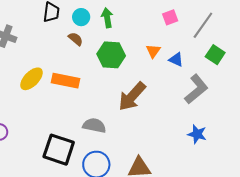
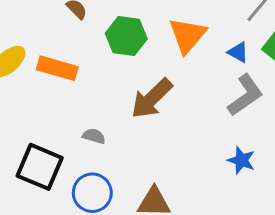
orange triangle: (153, 51) -> (188, 35), size x1.8
blue triangle: (176, 60) -> (238, 52), moved
gray semicircle: (94, 125) -> (94, 136), size x0.7

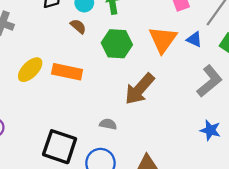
blue triangle: (238, 52) -> (194, 39), moved
gray semicircle: (94, 136) -> (108, 124), moved

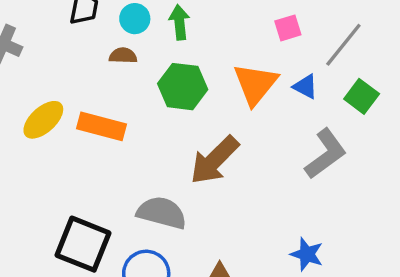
brown semicircle: (78, 26) -> (123, 56), turned -42
gray semicircle: (108, 124) -> (162, 213), size x1.8
blue star: (210, 130) -> (307, 254), moved

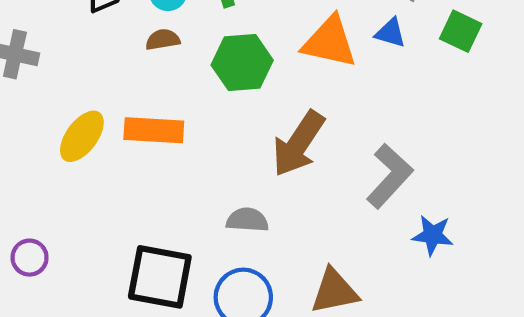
orange triangle: (255, 84) -> (329, 42), turned -45
gray L-shape: (326, 154) -> (390, 176), moved
gray semicircle: (162, 213) -> (247, 220), size x0.7

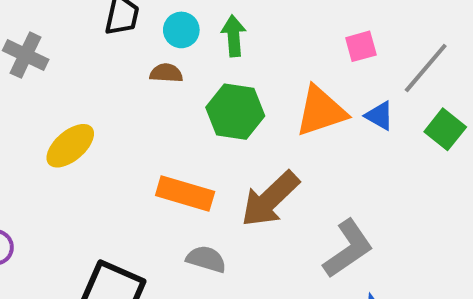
orange triangle: (329, 42) -> (321, 111), turned -44
orange rectangle: (154, 130) -> (185, 193), moved

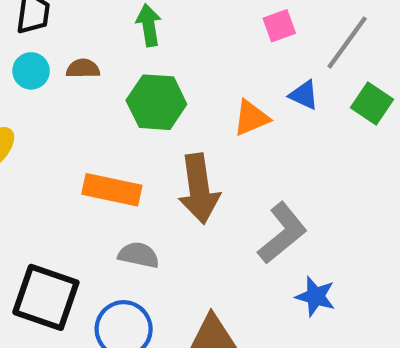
cyan circle: (181, 30) -> (31, 71), moved
orange triangle: (321, 111) -> (251, 118), moved, size x0.7
brown arrow: (270, 199) -> (199, 189), turned -50

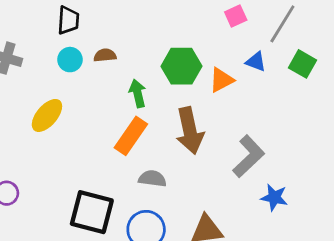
green arrow: (149, 25) -> (138, 93), moved
green hexagon: (156, 102) -> (181, 66), moved
orange rectangle: (112, 190) -> (131, 136), turned -63

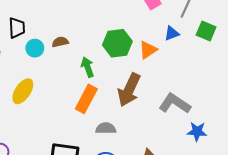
black trapezoid: (68, 20) -> (17, 28), moved
blue triangle: (256, 62) -> (172, 33), turned -35
brown arrow: (190, 131) -> (129, 90), turned 44
gray L-shape: (249, 156) -> (175, 104), turned -96

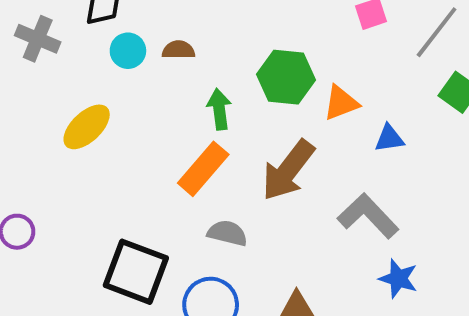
blue triangle: (172, 33) -> (389, 138), moved

